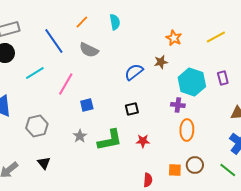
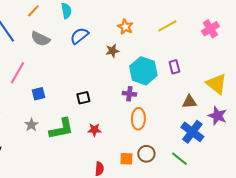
blue semicircle: (134, 72) -> (79, 36), moved

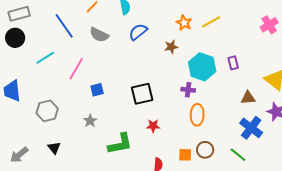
yellow line: (167, 26) -> (211, 22), moved
black square: (83, 98) -> (142, 94), size x1.6
green L-shape: (61, 129) -> (120, 144), moved

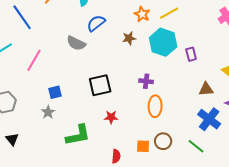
gray semicircle: (99, 35) -> (76, 43), moved
cyan hexagon: (202, 67) -> (163, 42), moved
blue square: (97, 90) -> (55, 92), moved

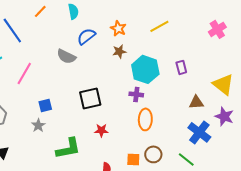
orange star: (142, 14) -> (118, 28), moved
cyan hexagon: (163, 42) -> (145, 69), moved

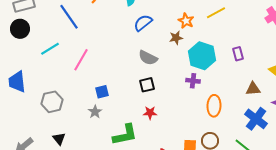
orange star: (118, 28) -> (186, 21), moved
gray semicircle: (66, 56) -> (148, 58), moved
black square: (90, 98) -> (147, 85), size x0.7
orange ellipse: (145, 119) -> (214, 106), moved
red star: (101, 130) -> (150, 113), moved

